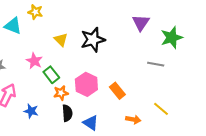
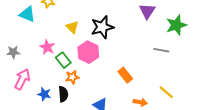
pink hexagon: (86, 84) -> (88, 52), moved
black semicircle: (67, 113) -> (63, 94), moved

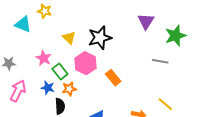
orange rectangle: (125, 75) -> (113, 78), moved
blue star: (44, 94) -> (48, 88), moved

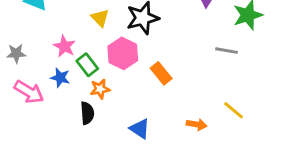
blue star: (48, 88) -> (60, 78), moved
pink arrow: (18, 91) -> (29, 92), turned 95

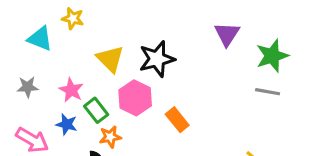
yellow triangle: (100, 18) -> (110, 59), size x1.4
gray line: (226, 51) -> (268, 92), moved
gray star: (16, 53) -> (28, 87), moved

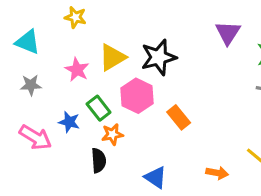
cyan triangle: (40, 39) -> (28, 42), moved
yellow triangle: (110, 59) -> (112, 57), turned 44
pink star: (71, 90) -> (77, 70), moved

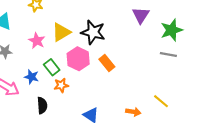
black star: (159, 57) -> (93, 32), turned 30
orange rectangle: (179, 117) -> (107, 63), moved
black semicircle: (99, 160) -> (42, 105), moved

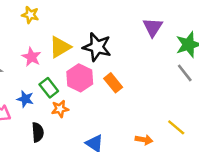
gray line: (168, 55) -> (185, 73), turned 42

